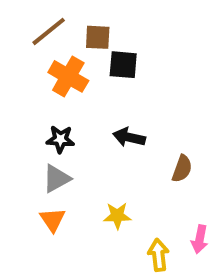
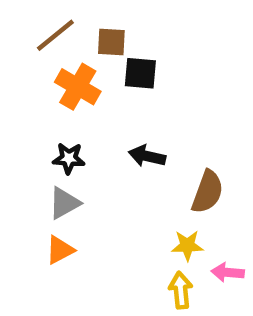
brown semicircle: (182, 169) -> (207, 192), size x1.4
yellow star: (117, 216) -> (187, 246), moved
orange triangle: (53, 220) -> (60, 250), turned 36
pink arrow: (200, 239) -> (228, 272), turned 84

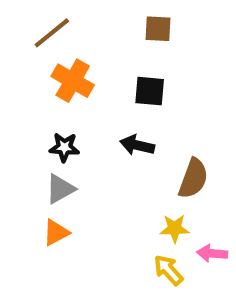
brown square: (111, 42) -> (158, 29), moved
black square: (140, 73) -> (150, 91), moved
yellow arrow: (181, 290) -> (168, 270), turned -36

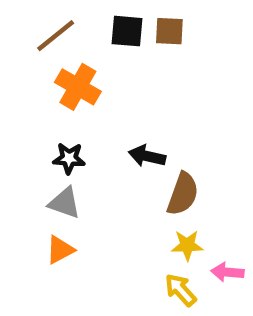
black square: (150, 91) -> (127, 31), moved
brown semicircle: (193, 178) -> (183, 194), moved
gray triangle: (60, 189) -> (64, 203), turned 48

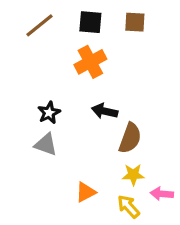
brown square: (169, 31) -> (135, 22), moved
orange cross: (78, 87) -> (90, 62), moved, turned 32
black star: (69, 158) -> (49, 113), turned -30
orange triangle: (60, 250) -> (86, 192), moved

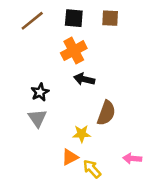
black arrow: (105, 111) -> (84, 79), moved
gray triangle: (46, 144) -> (37, 118), turned 36
yellow star: (133, 175) -> (82, 134), moved
yellow arrow: (128, 206) -> (92, 169), moved

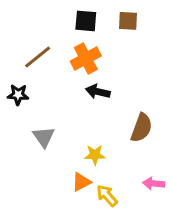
brown line: (32, 21) -> (38, 57), moved
black star: (40, 92) -> (18, 95), moved, turned 30
brown semicircle: (106, 113) -> (142, 128), moved

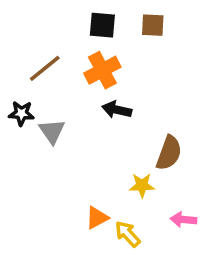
gray triangle: (44, 137) -> (52, 131), moved
yellow star: (95, 155) -> (142, 185), moved

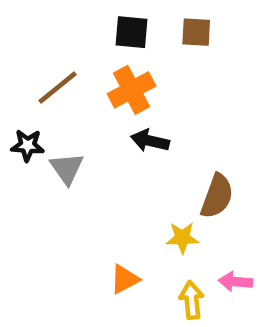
yellow arrow: (128, 234) -> (192, 300), moved, turned 36

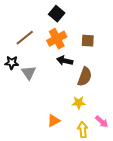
black square: (131, 32) -> (57, 14), turned 35
brown square: (196, 32) -> (88, 41), moved
brown semicircle: (217, 196) -> (85, 77), moved
pink arrow: (235, 282) -> (102, 122), turned -144

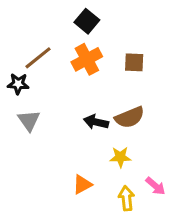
black arrow: (65, 61) -> (96, 122), moved
black star: (12, 63) -> (18, 84), moved
gray triangle: (29, 73) -> (29, 120), moved
brown semicircle: (85, 77) -> (130, 117), turned 48

